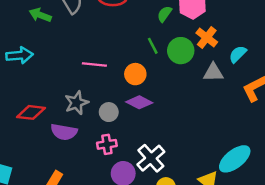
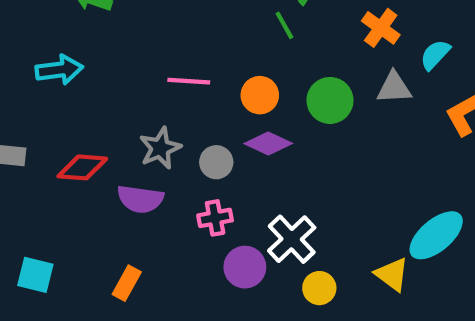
green line: (153, 46) -> (284, 25), moved
green circle: (181, 51) -> (330, 100), moved

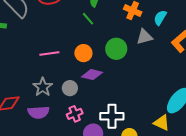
white cross: (292, 239) -> (112, 116), turned -35

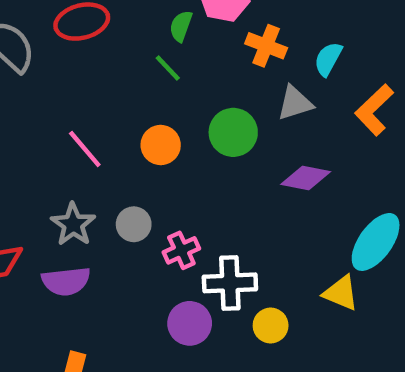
pink line: (49, 53) -> (85, 149), turned 60
purple diamond: (92, 75) -> (306, 178), moved
pink cross: (75, 114) -> (181, 250), moved

